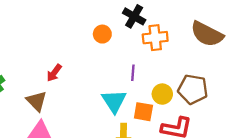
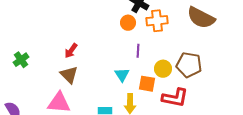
orange circle: (102, 34) -> (128, 23), moved
brown triangle: (37, 101) -> (69, 75), moved
cyan triangle: (114, 101) -> (122, 75), size x0.7

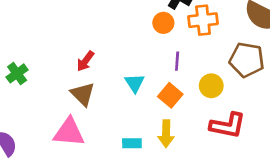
brown pentagon: (189, 65) -> (247, 60), moved
cyan triangle: (122, 75) -> (135, 83), moved
orange square: (147, 84) -> (170, 95), moved, turned 30

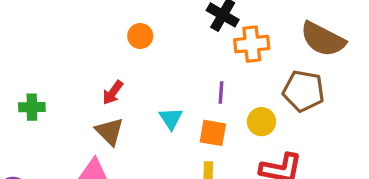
orange circle: (163, 23) -> (140, 36), moved
green cross: (17, 73) -> (32, 107), turned 35
orange square: (170, 95) -> (213, 133), turned -30

